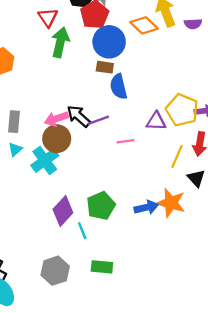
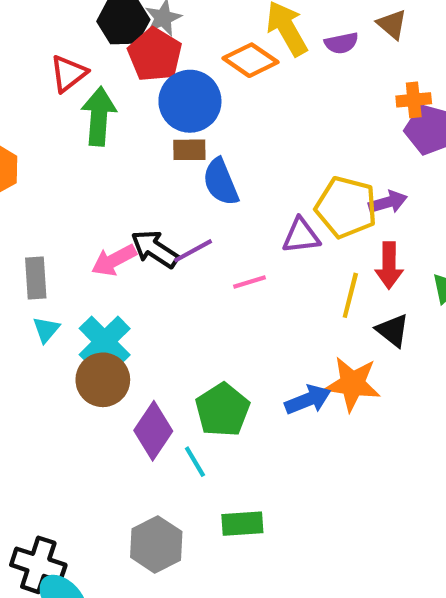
red triangle: (48, 17) -> (68, 73), turned 35
brown circle: (57, 139) -> (103, 380), moved

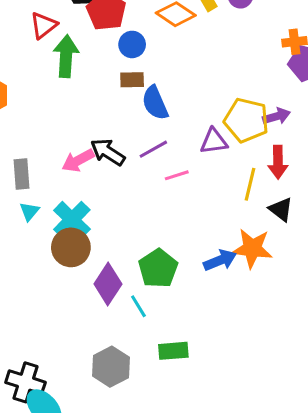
blue circle: (190, 101) -> (132, 44), size x0.6
purple line: (193, 251) -> (153, 149), moved

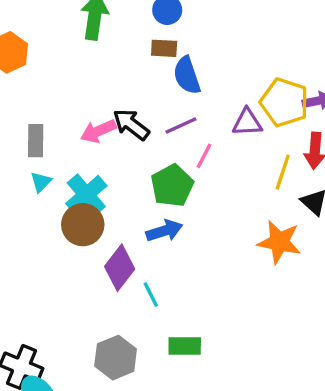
pink line: (177, 175) -> (204, 156), turned -50
blue arrow: (220, 260) -> (164, 231), moved
green pentagon: (158, 268) -> (172, 186), moved

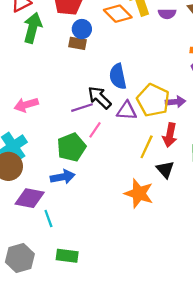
brown rectangle: (164, 48) -> (78, 43), moved
blue semicircle: (187, 75) -> (118, 76), moved
black arrow: (131, 125) -> (100, 98), moved
purple diamond: (120, 268) -> (30, 198), turned 56

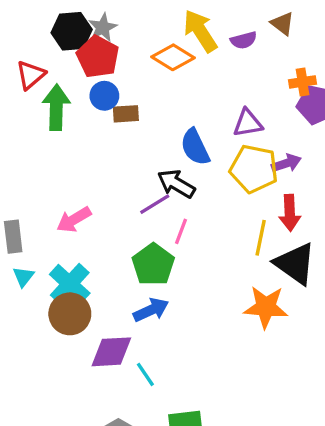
blue circle: (82, 29) -> (104, 96), moved
purple triangle: (127, 111) -> (248, 123), moved
black triangle: (165, 169) -> (295, 264), size x1.6

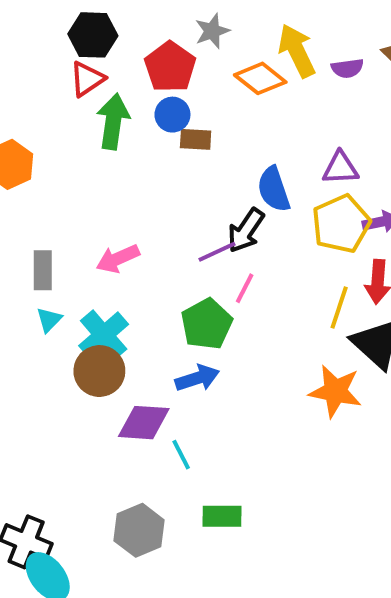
gray star: (103, 28) -> (212, 31), moved
black hexagon: (72, 31) -> (93, 35), moved
yellow pentagon: (254, 169) -> (341, 224), turned 30
black arrow: (176, 184) -> (246, 230), turned -93

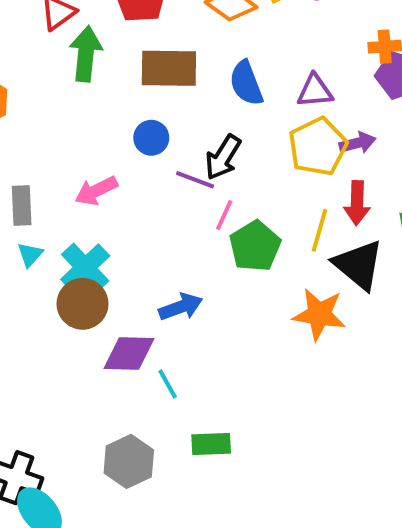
blue circle: (172, 115) -> (151, 138), moved
brown rectangle: (196, 139) -> (169, 68), size x1.8
blue semicircle: (274, 189) -> (246, 83), moved
purple line: (217, 252) -> (195, 180), turned 48
green pentagon: (207, 324) -> (255, 246), moved

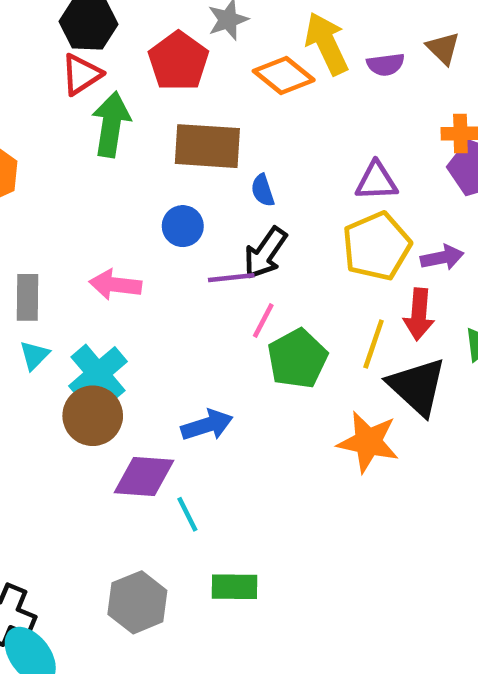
blue semicircle: (246, 83) -> (263, 190), moved, size x0.6
purple arrow: (358, 143) -> (442, 258), moved
purple line: (195, 180) -> (231, 278), turned -30
pink arrow: (96, 191) -> (115, 285), turned 30

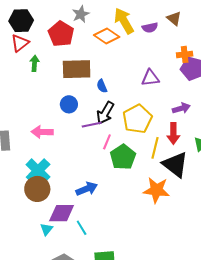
green arrow: (111, 124) -> (35, 63), size x0.6
yellow pentagon: (377, 246) -> (137, 119), moved
cyan triangle: (34, 355) -> (46, 229), moved

